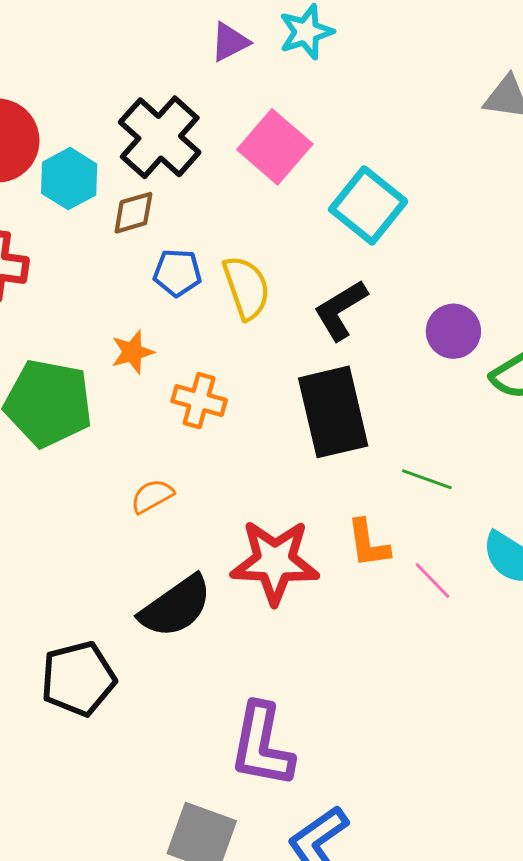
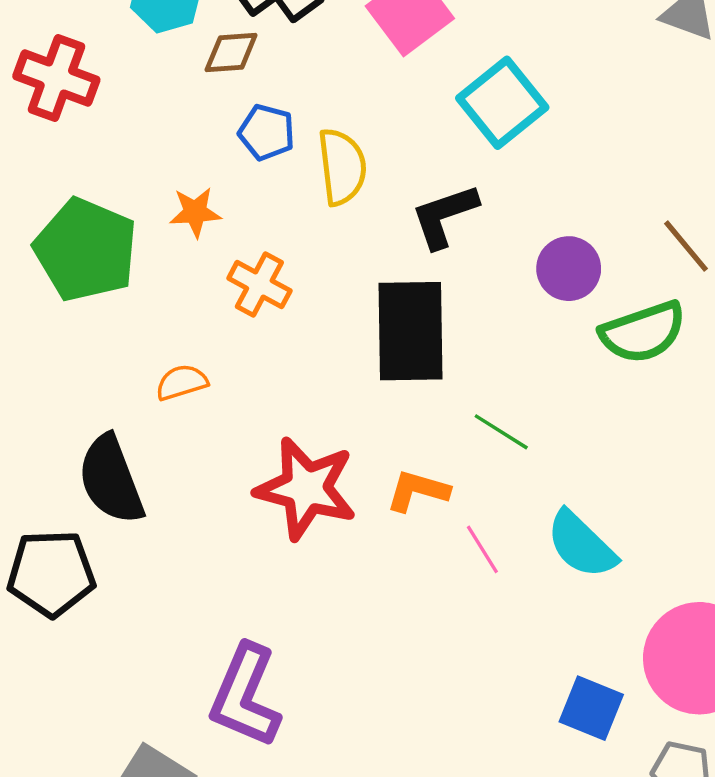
orange L-shape: (368, 543) -> (418, 491), turned 102
black semicircle: (176, 606) -> (111, 480), moved, turned 92

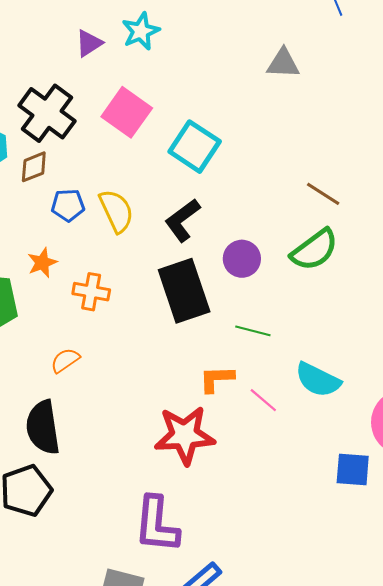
purple circle: (569, 269) -> (242, 259), moved
black semicircle: (111, 480) -> (43, 427), turned 30
red star: (306, 488) -> (185, 435), moved

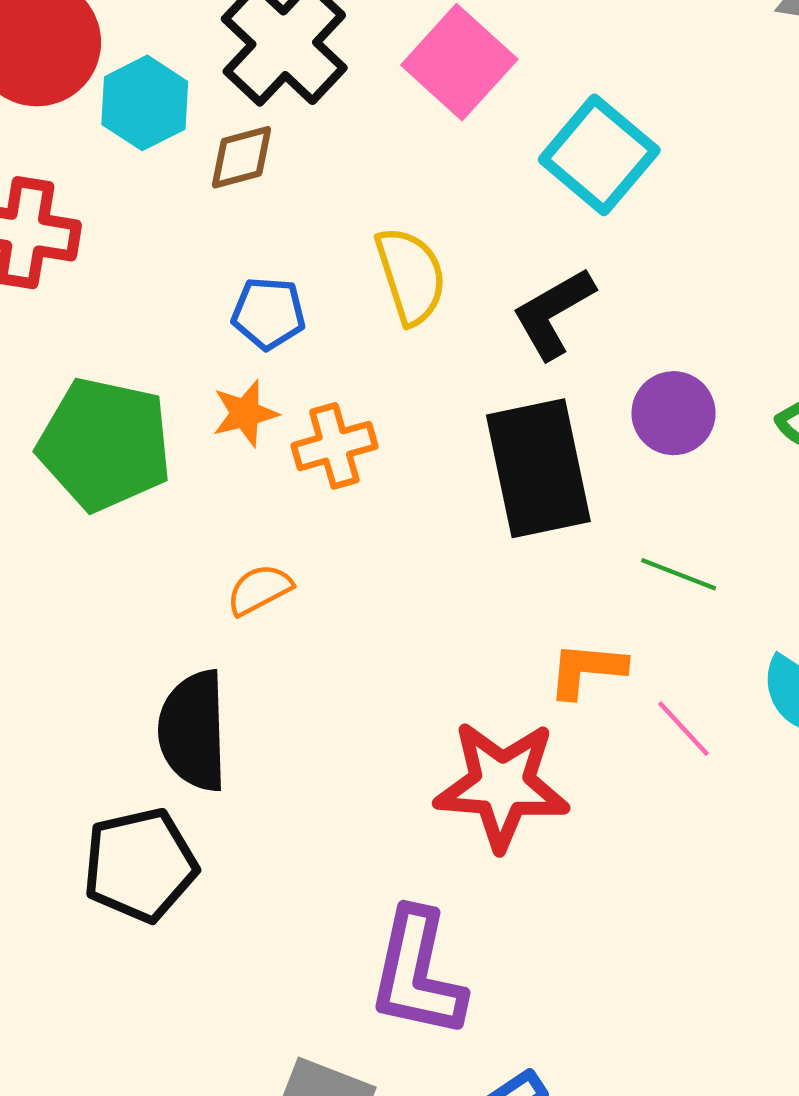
blue pentagon: (68, 205) -> (268, 313), moved
orange star: (42, 263) -> (245, 413), moved
orange cross: (91, 292) -> (334, 446), turned -33

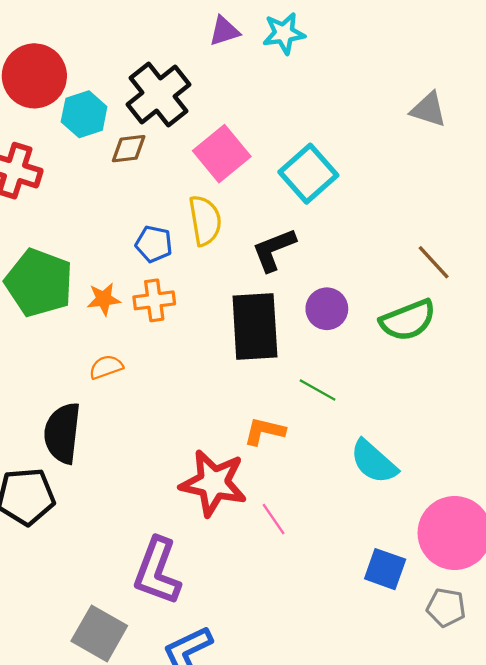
pink square: (459, 62) -> (222, 154), moved
blue pentagon: (268, 313) -> (154, 244), moved
orange star: (245, 413) -> (104, 299), moved
pink line: (683, 729) -> (274, 519), moved

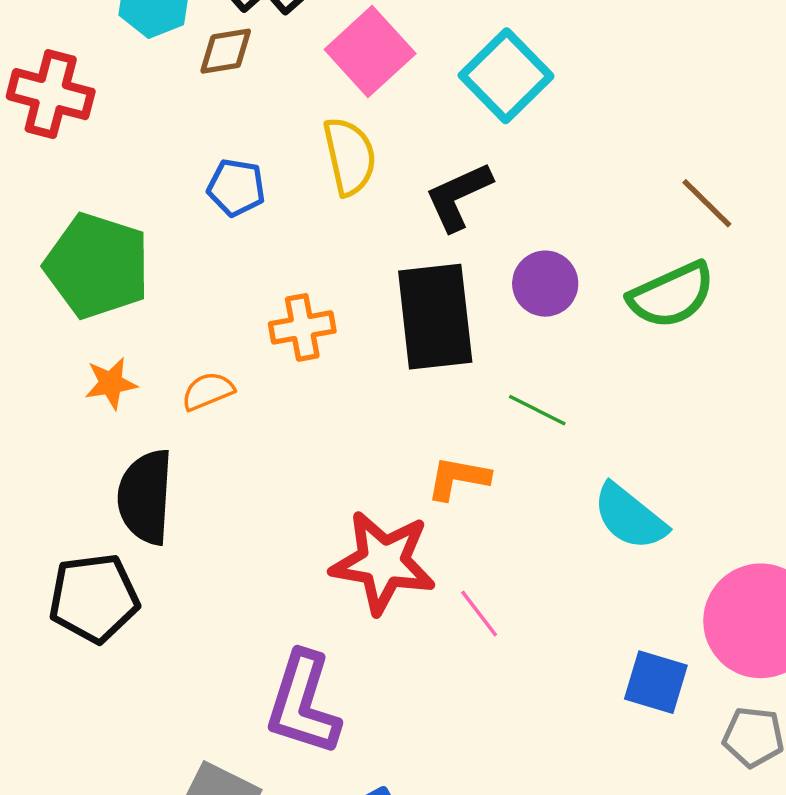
blue pentagon: (154, 244) -> (236, 188), moved
orange star: (104, 299) -> (111, 383), moved
orange cross: (154, 300) -> (302, 327), moved

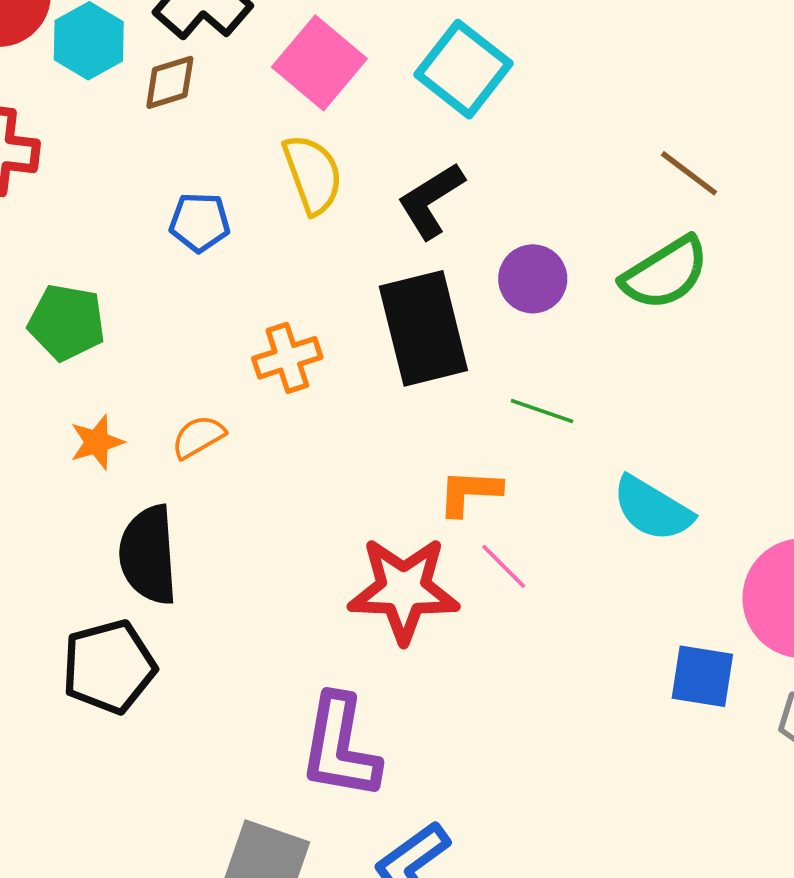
green pentagon: (97, 266) -> (67, 322), size x0.7
pink line: (479, 614) -> (504, 566), moved

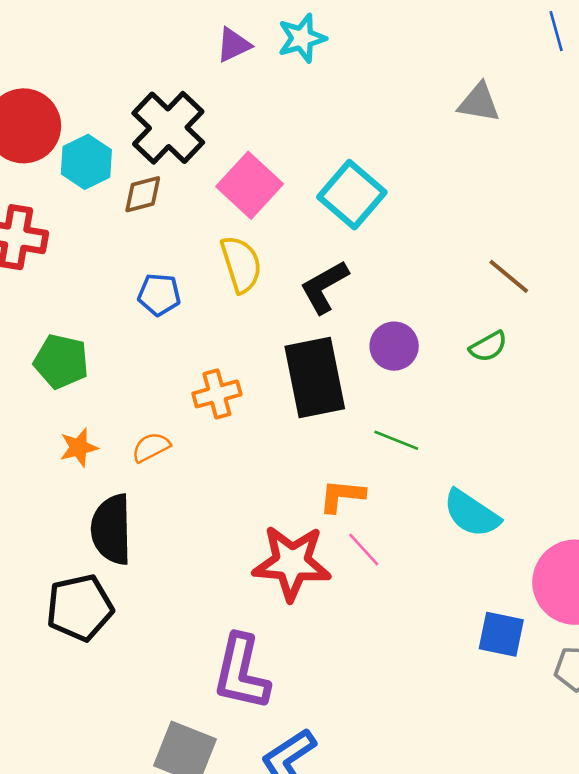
green semicircle: (665, 273) -> (488, 346), size x0.6

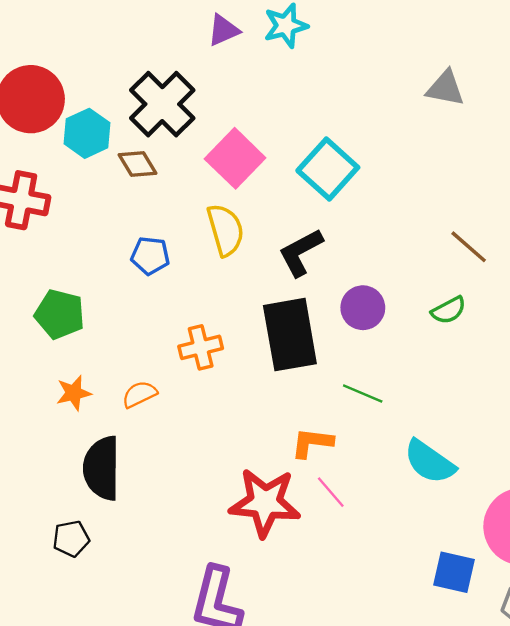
brown diamond: (143, 194) -> (137, 164), turned 72
black pentagon: (80, 608) -> (71, 539), size x0.6

